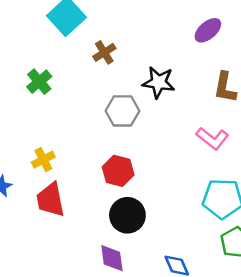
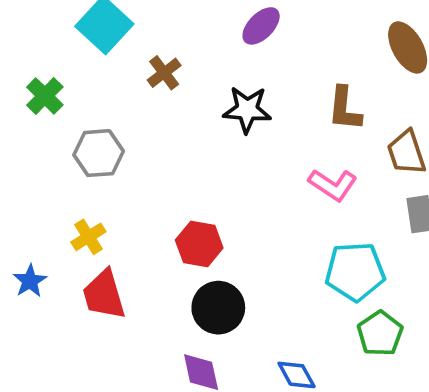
purple ellipse: (208, 30) -> (261, 26), moved
green cross: (39, 82) -> (45, 96), moved
gray hexagon: (122, 111) -> (99, 153), moved

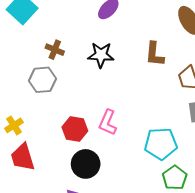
brown cross: (164, 73) -> (55, 50), moved, turned -30
gray hexagon: (99, 153) -> (42, 80), moved
pink L-shape: (333, 185) -> (108, 122), moved, turned 80

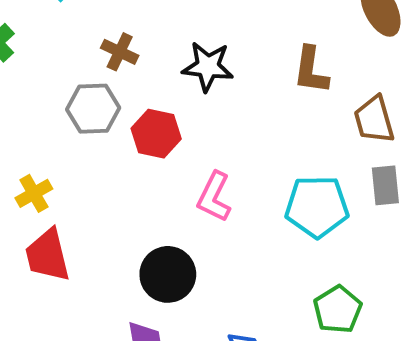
red hexagon: (75, 129) -> (156, 134), moved
cyan pentagon: (161, 144) -> (317, 207), moved

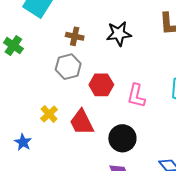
red hexagon: (156, 134) -> (101, 85), moved
red trapezoid: (48, 255) -> (82, 122), moved

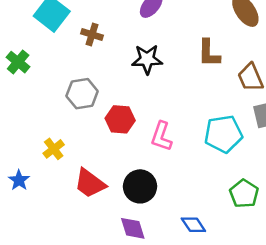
brown cross: (75, 36) -> (92, 34), moved
red trapezoid: (82, 122) -> (90, 183), moved, turned -32

